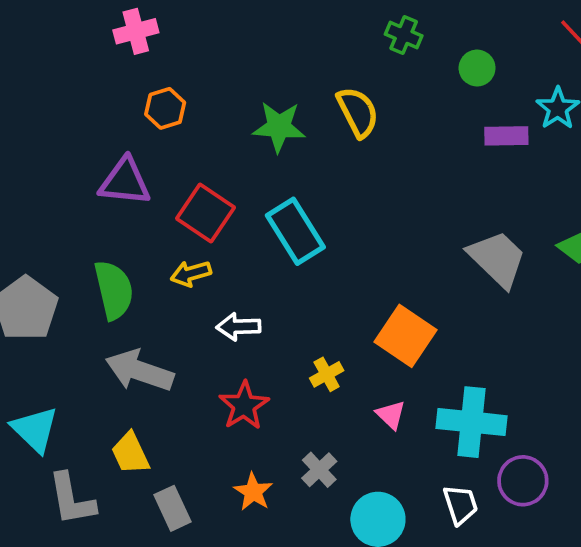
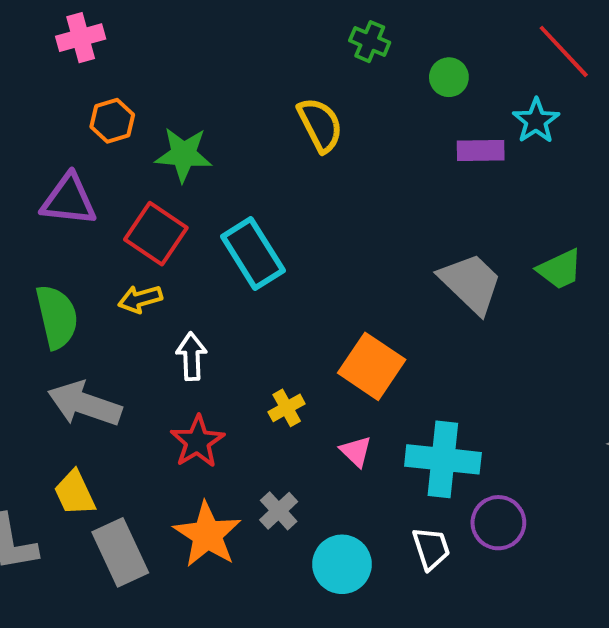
green star: (279, 127) -> (184, 154), moved
white arrow: (239, 327) -> (192, 356), turned 90
orange star: (253, 492) -> (207, 535), size x1.6
gray rectangle: (172, 508) -> (120, 552), size x1.4

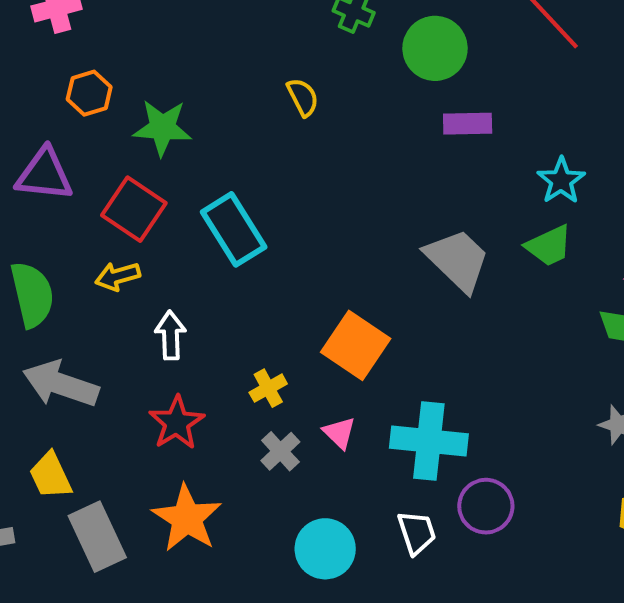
green circle: (449, 77) -> (435, 48), size x1.6
cyan star: (536, 121) -> (561, 181), moved
yellow semicircle: (320, 125) -> (303, 97), size x0.7
gray cross: (279, 511) -> (280, 451), moved

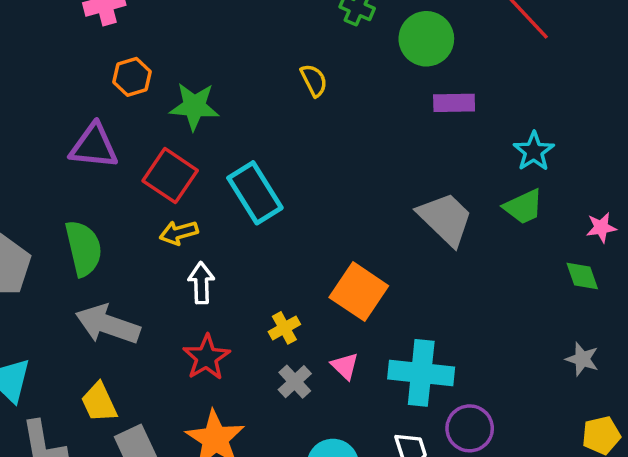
yellow arrow: (118, 276) -> (179, 233), moved

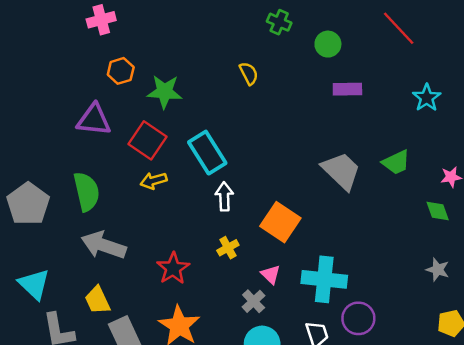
green circle: (426, 39) -> (328, 44), size x0.7
cyan star: (534, 151) -> (427, 98), moved
white arrow: (201, 283) -> (224, 196), moved
gray cross: (295, 382) -> (254, 301), moved

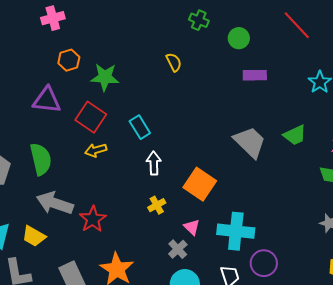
cyan rectangle: (207, 153) -> (140, 127), size x0.7
red star: (173, 268) -> (93, 219), moved
yellow trapezoid: (98, 300) -> (34, 236), moved, turned -35

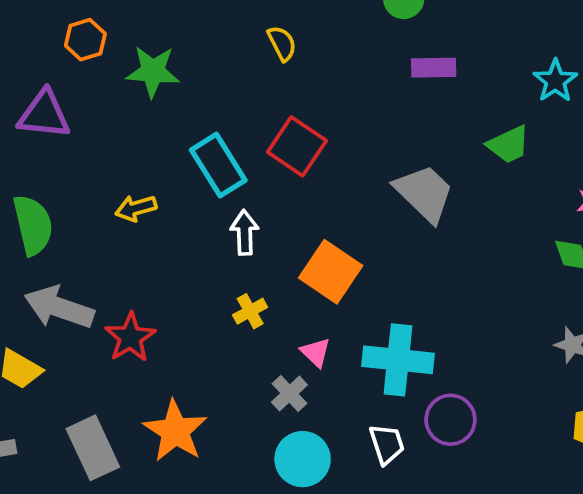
red square: (91, 117) -> (297, 146), moved
cyan rectangle: (140, 127) -> (218, 165), size x1.4
green trapezoid: (295, 135) -> (509, 144), moved

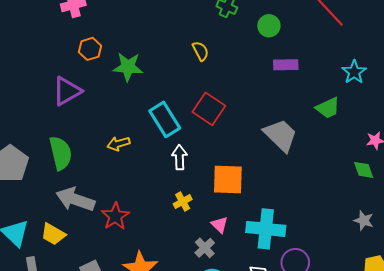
purple triangle: (44, 115) -> (67, 91), turned -36
orange square: (331, 272) -> (228, 179), turned -32

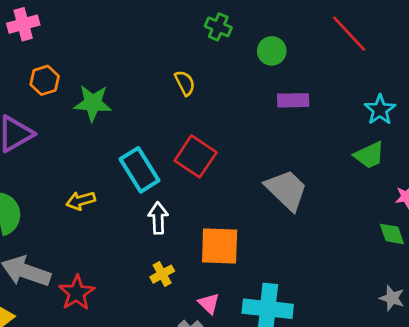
green trapezoid: (328, 108) -> (369, 155), moved

